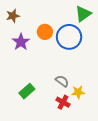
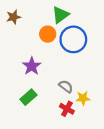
green triangle: (83, 14) -> (60, 15), moved
purple star: (21, 42) -> (32, 66), moved

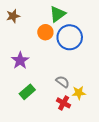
purple star: (32, 66) -> (20, 60), moved

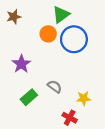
gray semicircle: (63, 82) -> (55, 87), moved
red cross: (64, 103) -> (70, 118), moved

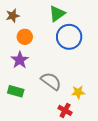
orange circle: (48, 34) -> (25, 37), moved
gray semicircle: (55, 87) -> (51, 81), size x1.5
green rectangle: (29, 97) -> (16, 91), moved, turned 56

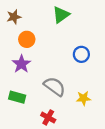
blue circle: (69, 37) -> (81, 54), moved, size x0.6
red cross: (65, 110) -> (48, 117), moved

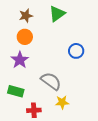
brown star: (14, 17) -> (26, 16), moved
yellow star: (84, 98) -> (62, 102), moved
red cross: (48, 117) -> (34, 110), moved, turned -32

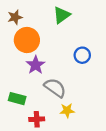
brown star: (26, 16) -> (15, 17), moved
orange circle: (25, 37) -> (27, 40), size x1.5
purple star: (20, 60) -> (36, 65), moved

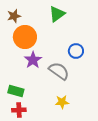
gray semicircle: (55, 88) -> (59, 71), moved
red cross: (37, 119) -> (19, 110), moved

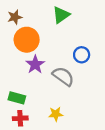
yellow star: (62, 102) -> (56, 114), moved

